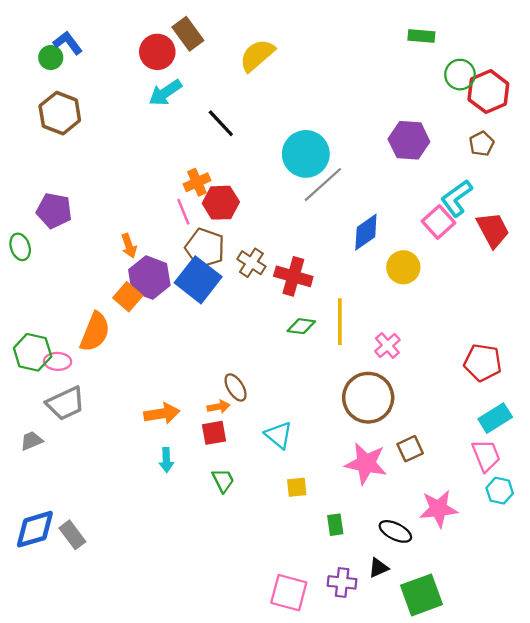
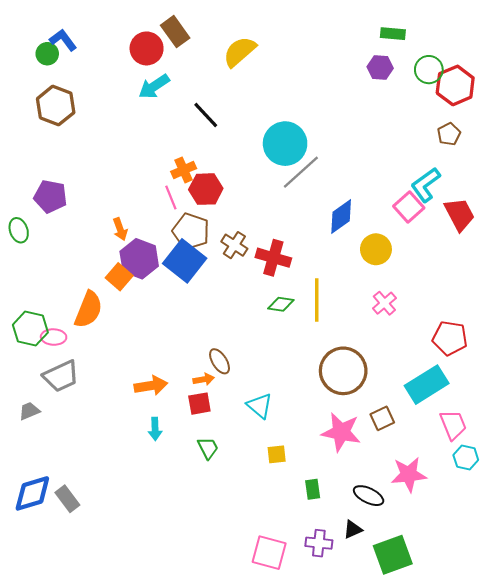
purple hexagon: (409, 140) -> (380, 67), moved, size x0.7
pink cross: (387, 346) -> (384, 303), moved
cyan rectangle: (495, 418) -> (427, 385), moved, size x1.4

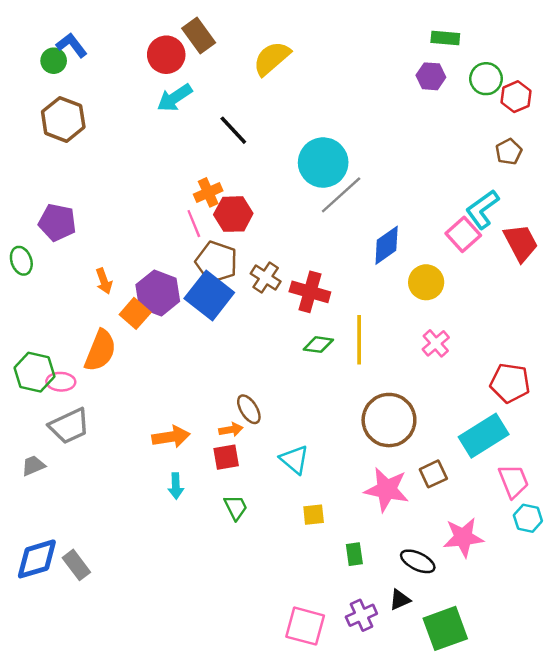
red hexagon: (455, 85) -> (516, 97), size x0.7
orange arrow: (120, 229) -> (104, 281), moved
purple cross: (319, 543) -> (361, 615), turned -30

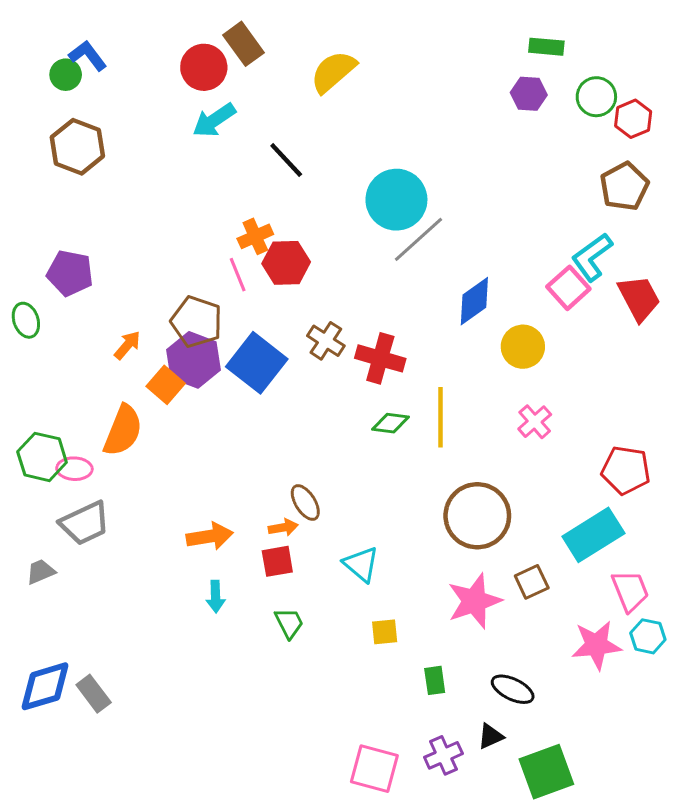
brown pentagon: (509, 152) -> (624, 186), size x1.5
brown pentagon: (217, 262) -> (196, 322), moved
orange arrow: (104, 281) -> (127, 345), turned -120
pink star: (387, 489) -> (474, 601), turned -30
pink star: (463, 537) -> (596, 645), moved

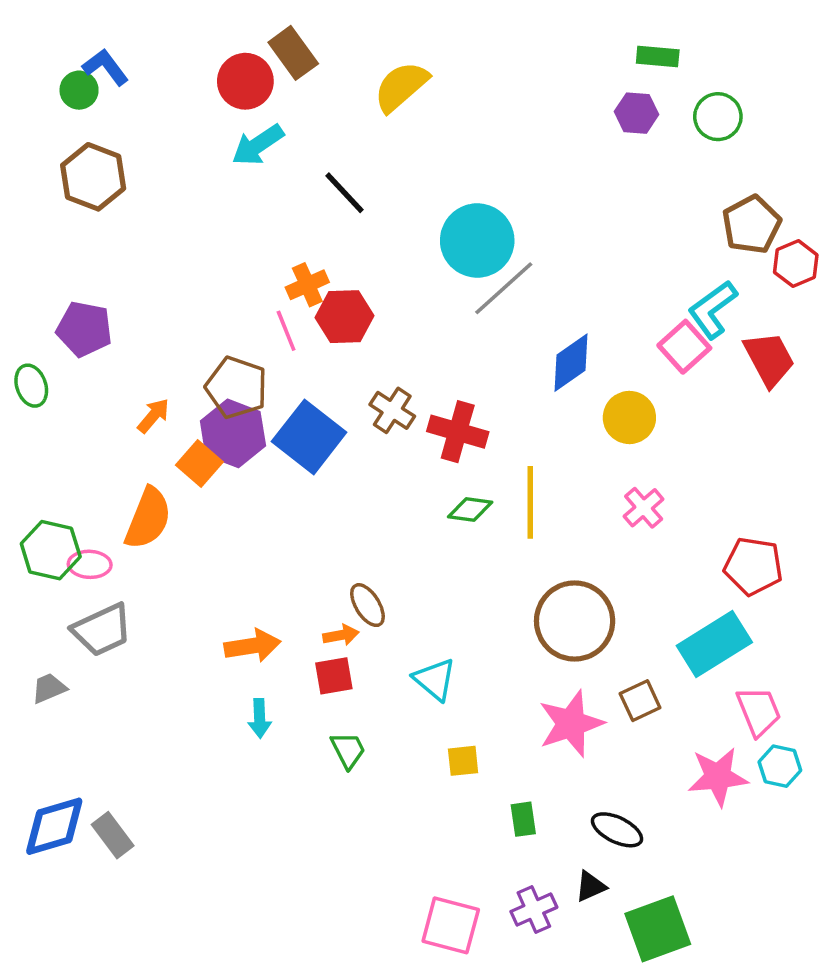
red hexagon: (633, 119) -> (796, 264), moved

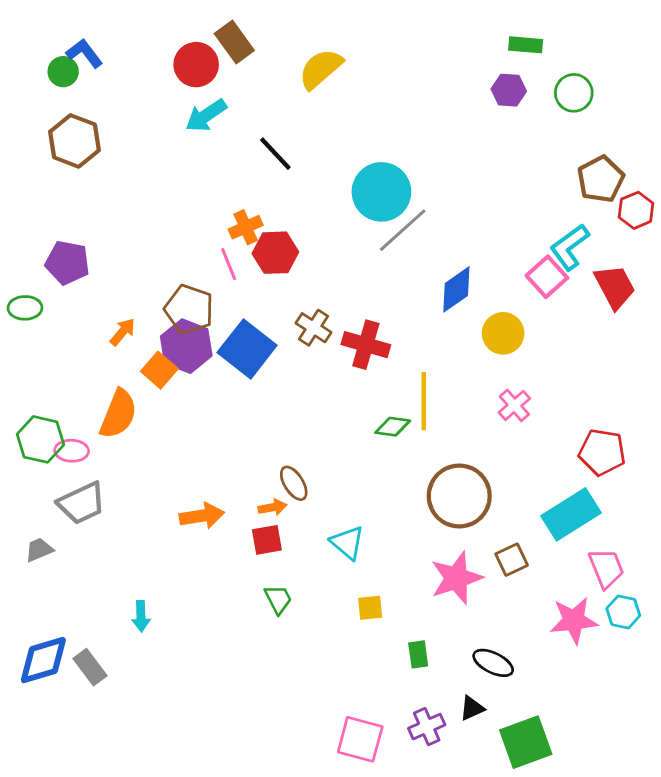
green ellipse: (31, 386) -> (25, 308), turned -72
green diamond: (470, 510) -> (393, 427), moved
cyan arrow: (260, 718) -> (141, 616), moved

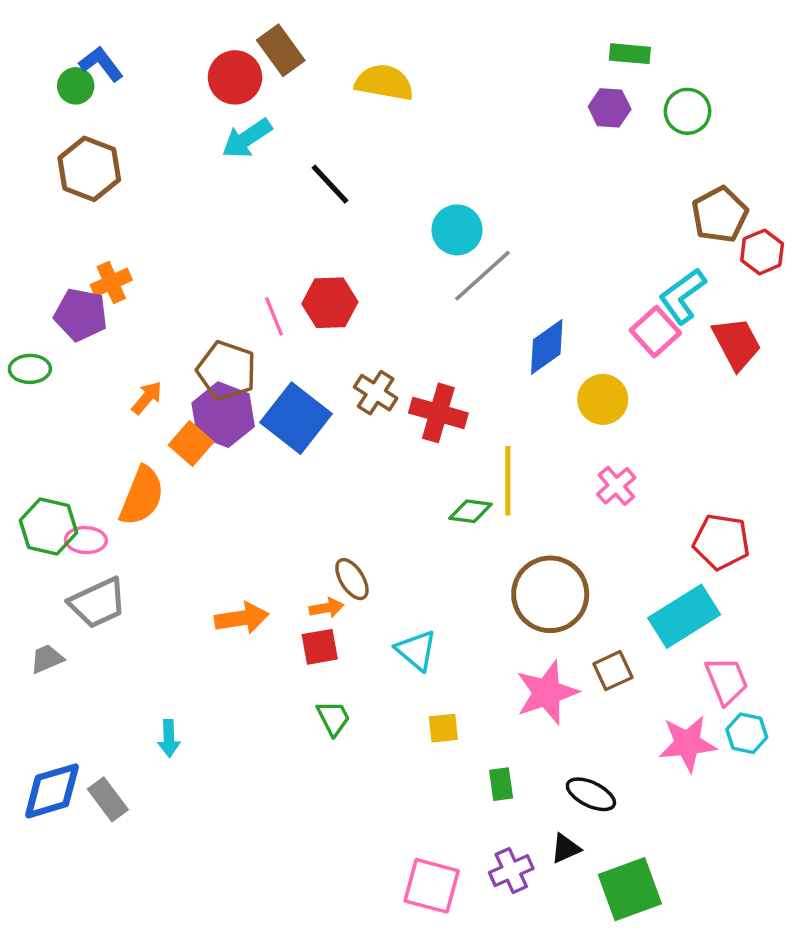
yellow semicircle: (321, 69) -> (384, 82), turned 51
cyan circle: (381, 192) -> (457, 230), size x0.7
orange cross: (246, 227) -> (111, 282), moved

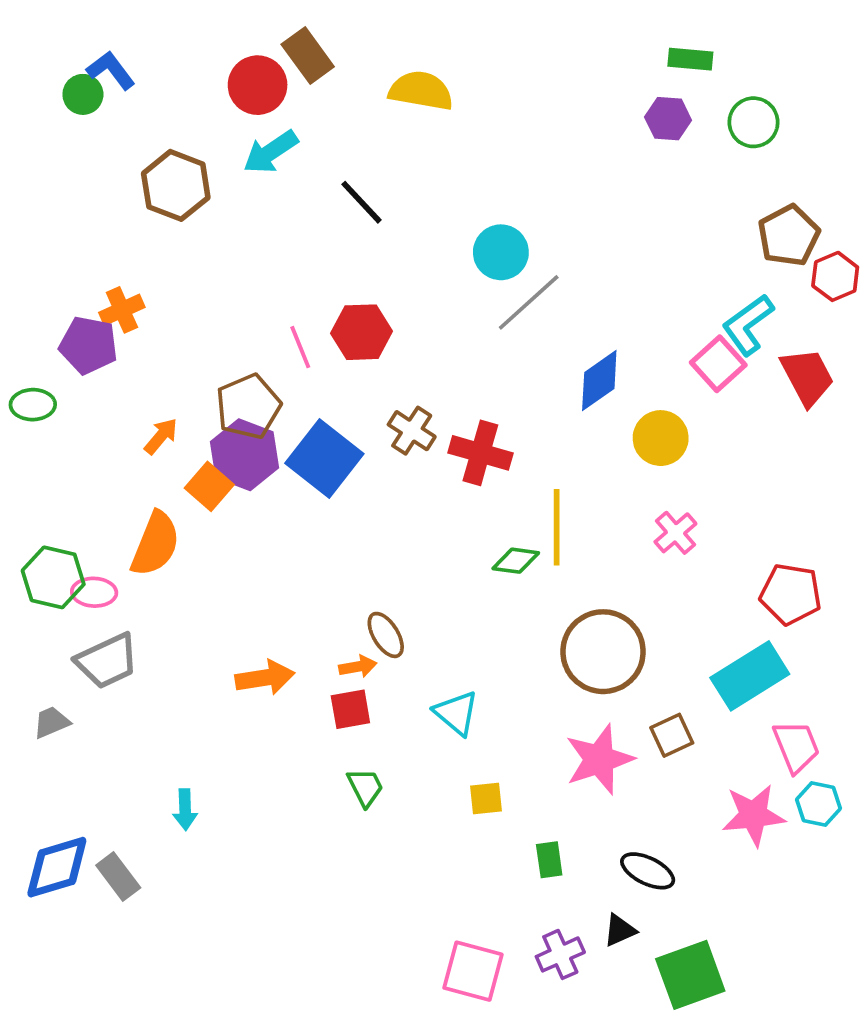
brown hexagon: (89, 169) -> (176, 185), moved
brown pentagon: (227, 371) -> (248, 406), turned 30

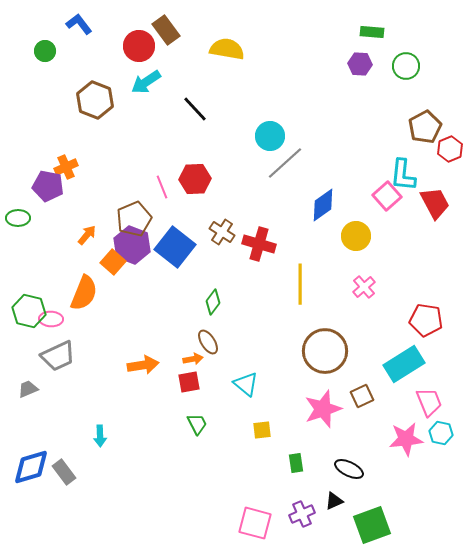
blue L-shape: (111, 70) -> (79, 24), moved
cyan L-shape: (748, 325) -> (403, 175), turned -48
green diamond: (516, 561) -> (213, 302), moved, turned -60

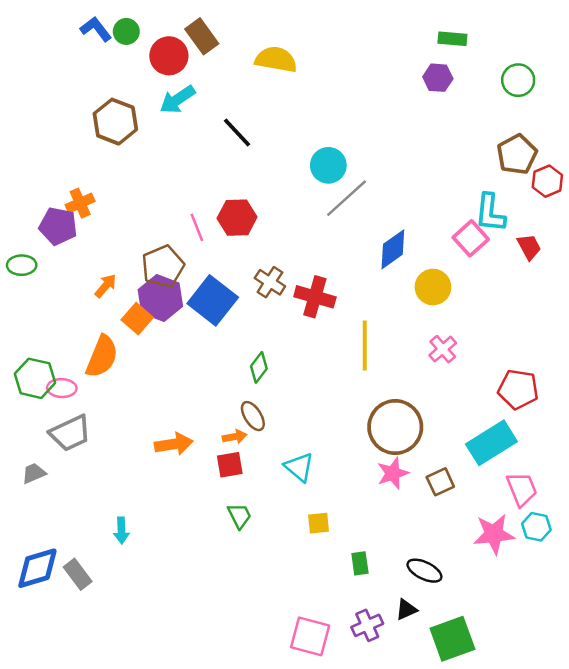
green circle: (45, 51) -> (126, 31), moved
green circle: (406, 66) -> (518, 80), moved
red trapezoid: (435, 203) -> (529, 247), size x0.7
pink star: (323, 409) -> (393, 473), moved, size x0.7

